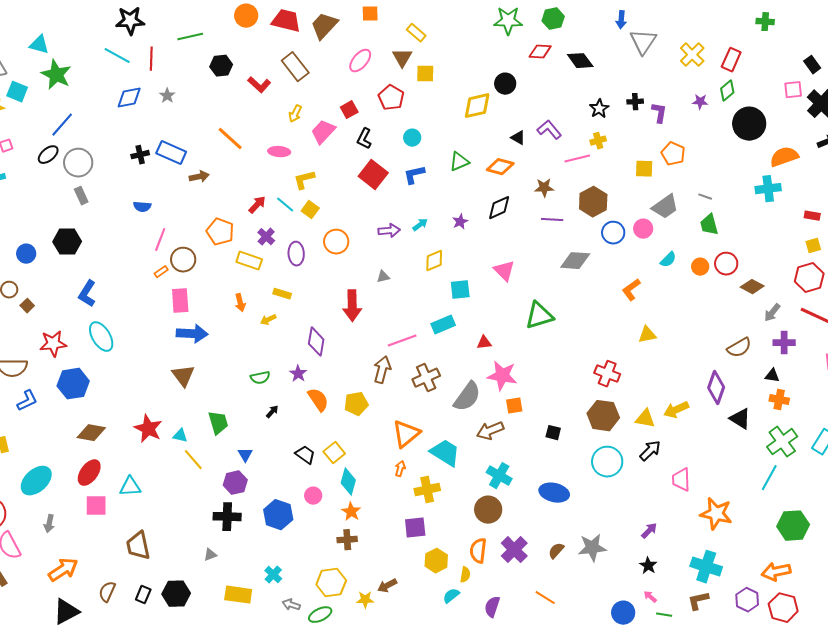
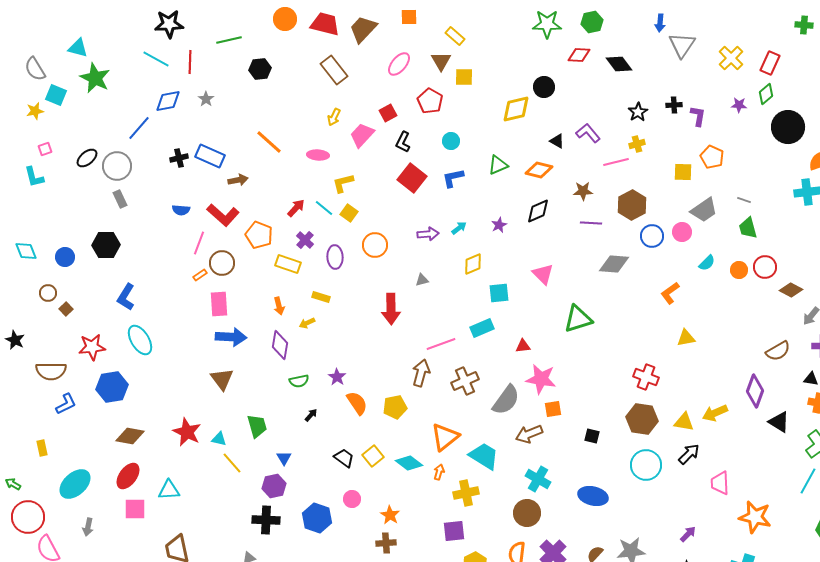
red L-shape: (259, 85) -> (223, 215), moved, size x1.4
blue line: (62, 125) -> (139, 128), moved
purple diamond: (316, 342) -> (280, 345), moved
cyan diamond: (348, 482) -> (409, 463), moved, turned -68

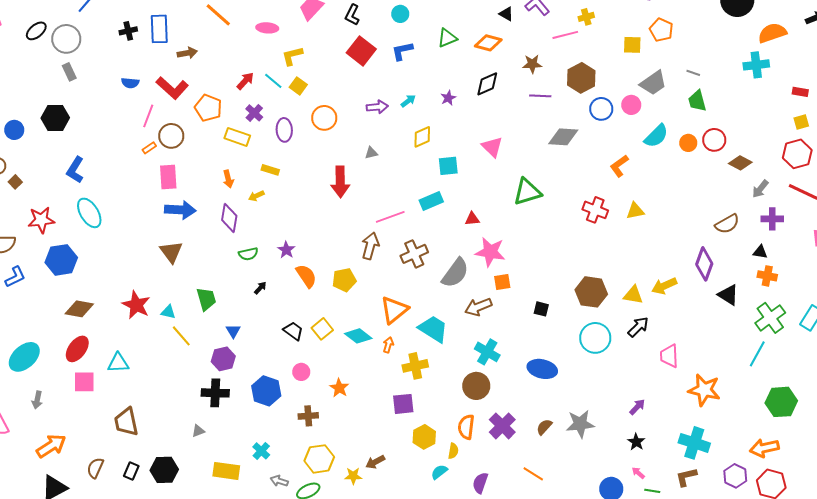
blue rectangle: (210, 156) -> (159, 29), turned 64
cyan semicircle: (707, 263) -> (656, 136), size x1.5
red cross: (646, 377) -> (595, 210), moved
brown cross: (386, 543) -> (308, 416), moved

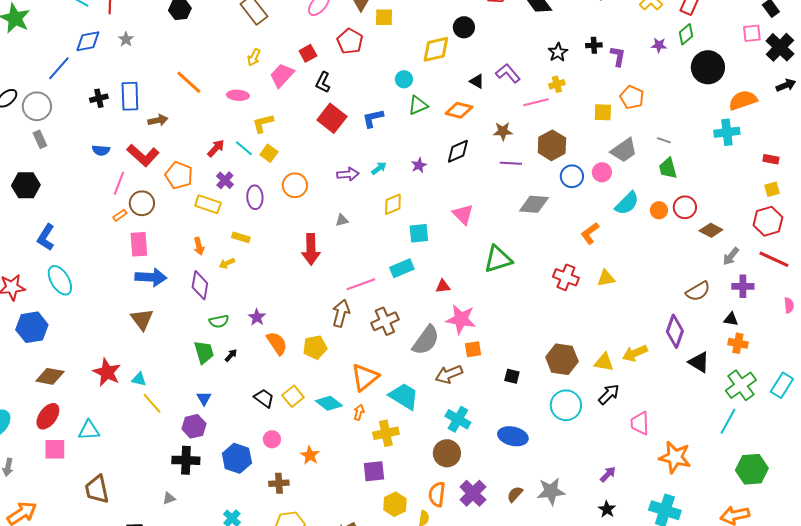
cyan circle: (400, 14) -> (404, 79), moved
green trapezoid: (206, 299) -> (204, 352), moved

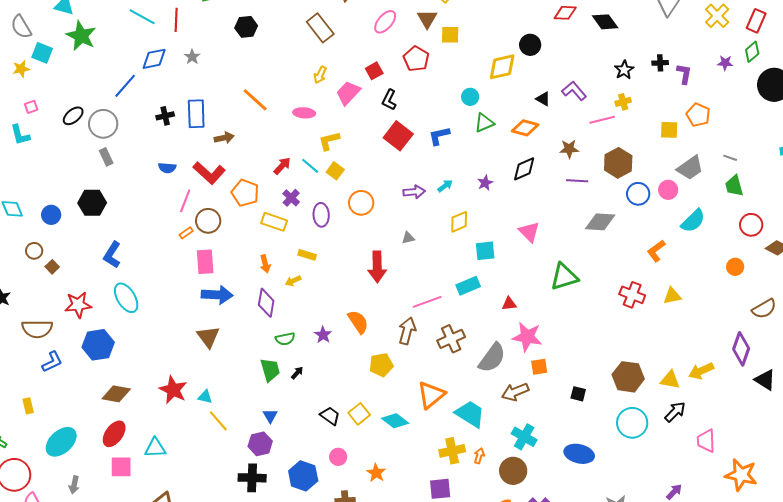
orange circle: (659, 210) -> (735, 267), moved
orange semicircle: (277, 343) -> (358, 322), moved
orange arrow: (359, 412) -> (479, 456), moved

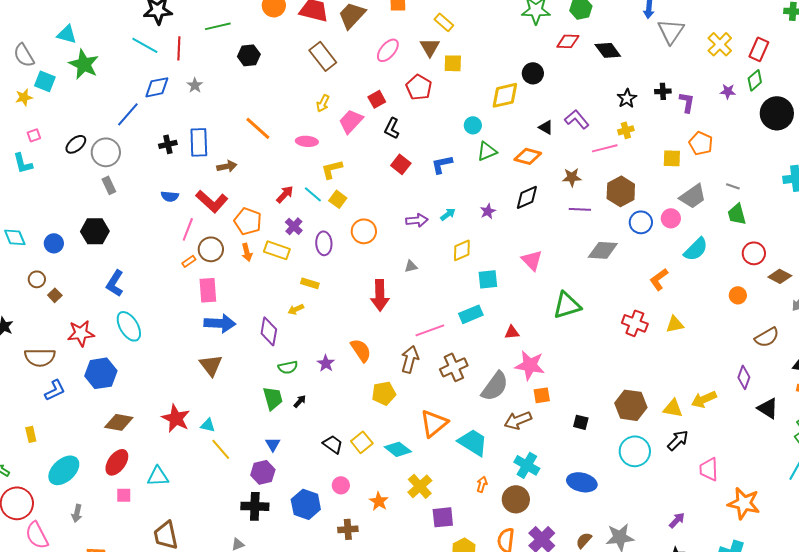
red square: (398, 136) -> (401, 164), size x0.7
orange arrow: (265, 264) -> (247, 252), moved
purple diamond: (741, 349) -> (744, 377), size x0.7
yellow cross: (452, 451) -> (420, 486), moved, turned -30
pink square: (121, 467) -> (124, 495), size x0.7

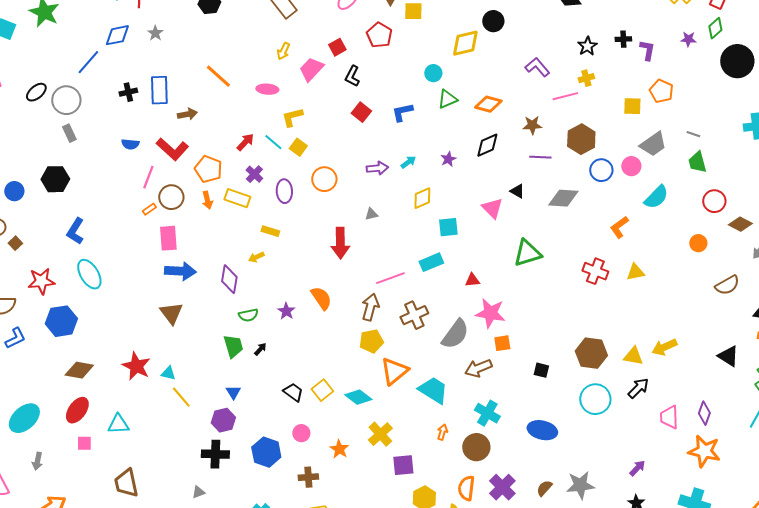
black triangle: (546, 127) -> (517, 191), moved
purple diamond: (744, 377) -> (704, 413), moved
yellow pentagon: (384, 393) -> (371, 341), moved

